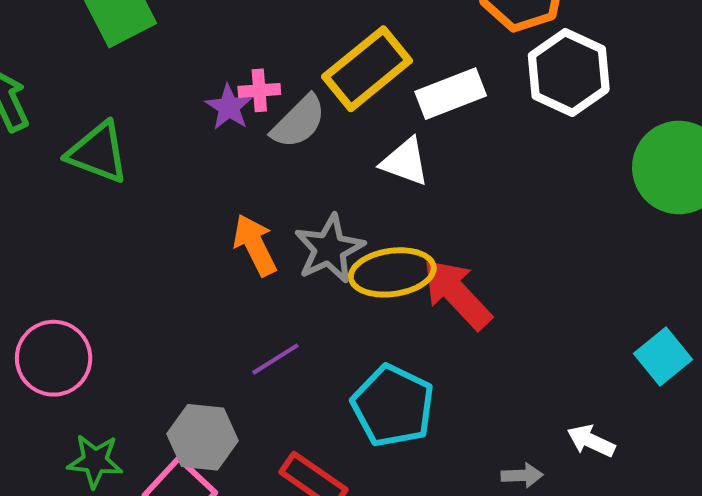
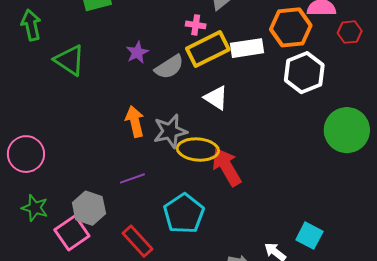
pink cross: (259, 90) -> (196, 25), moved
white rectangle: (451, 94) -> (247, 48), moved
cyan square: (663, 357) -> (309, 236), moved, turned -36

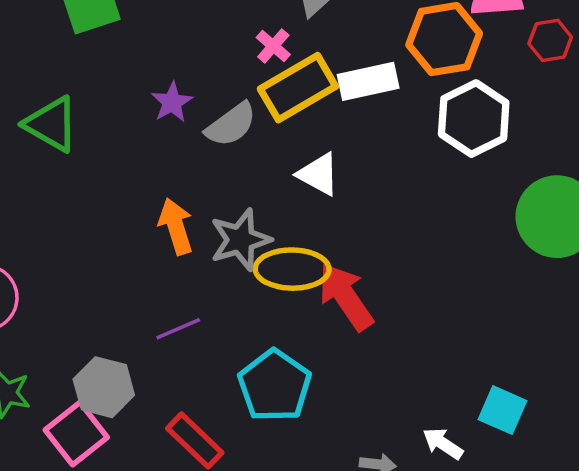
pink cross: (196, 25) -> (273, 46), turned 36

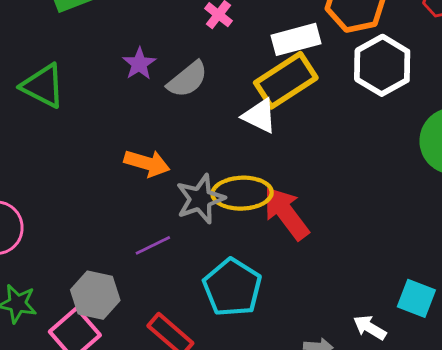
yellow rectangle: (298, 88) -> (286, 80), moved
orange arrow: (176, 226) -> (147, 163), turned 126
gray star: (240, 240) -> (200, 199), moved

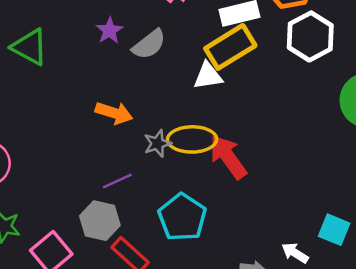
white triangle: (260, 116) -> (208, 76), turned -36
gray star: (200, 199) -> (157, 143), size x0.7
gray hexagon: (95, 295) -> (100, 221), moved

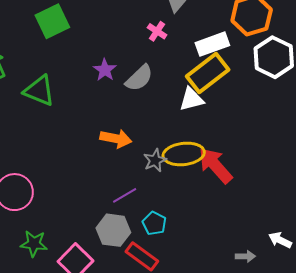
cyan pentagon: (182, 217) -> (154, 223), moved, size x0.6

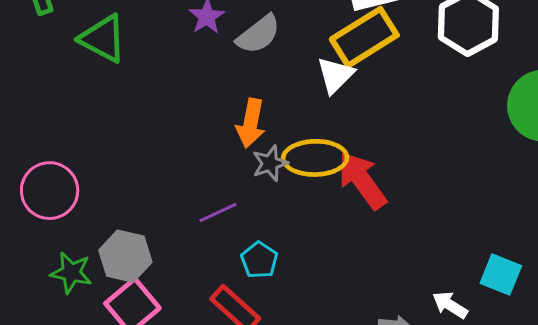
white triangle: (191, 99) -> (335, 75), turned -36
orange arrow: (116, 139) -> (251, 123), moved, turned 84
gray hexagon: (113, 230) -> (125, 256), moved

